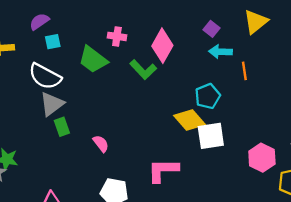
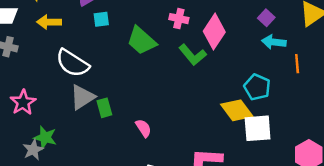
pink cross: (117, 36) -> (179, 19), moved
white semicircle: (45, 76) -> (72, 63), moved
cyan pentagon: (208, 96) -> (257, 87), turned -30
gray triangle: (52, 104) -> (82, 97), moved

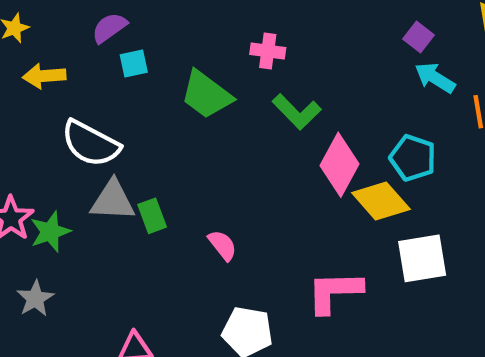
pink diamond: (214, 32) -> (340, 165), moved
cyan arrow: (274, 42) -> (435, 78), turned 30
gray triangle: (82, 97) -> (113, 201), turned 40
white square: (258, 128) -> (422, 258), moved
green star: (45, 137) -> (50, 232), moved, turned -30

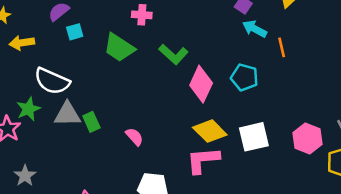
pink cross: (268, 51) -> (142, 15), moved
yellow diamond: (381, 201) -> (210, 131), moved
green star: (50, 232) -> (28, 109), moved

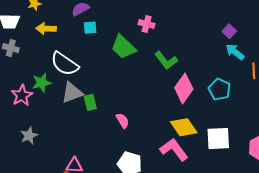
gray triangle: (67, 114) -> (72, 93), turned -30
pink L-shape: (203, 160) -> (174, 150), turned 48

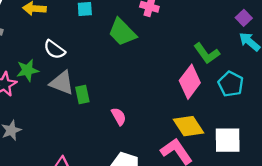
green L-shape: (166, 60) -> (207, 53), moved
white semicircle: (65, 64) -> (54, 49), size x0.7
gray triangle: (72, 93) -> (62, 83), turned 40

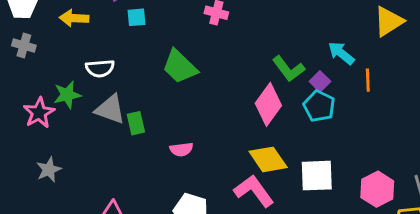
purple square: (244, 18) -> (320, 81), moved
green trapezoid: (122, 32) -> (180, 67), moved
white semicircle: (54, 49) -> (100, 68), turned -40
pink semicircle: (119, 116) -> (181, 149), turned 114

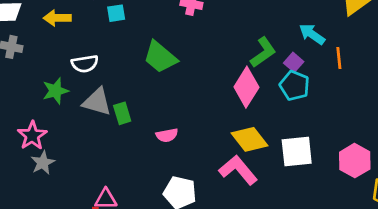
green L-shape: (288, 69) -> (263, 52), turned -84
pink star: (39, 113) -> (32, 136), moved

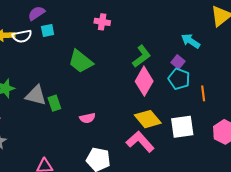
green L-shape: (263, 52) -> (142, 56), moved
orange line: (339, 58) -> (203, 93), moved
white semicircle: (85, 64) -> (22, 36), moved

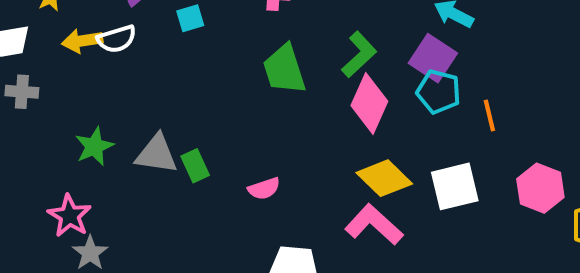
cyan square: (48, 30) -> (190, 18), moved
green trapezoid: (81, 61) -> (284, 69), moved, turned 40
purple square: (178, 62) -> (433, 58), size x1.6

